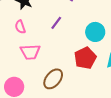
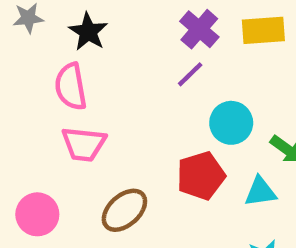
purple line: (56, 23) -> (190, 74), moved
pink semicircle: (20, 27) -> (71, 87), size x1.5

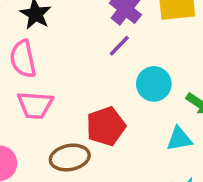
red pentagon: (201, 176) -> (106, 126), moved
brown ellipse: (124, 210) -> (70, 158), turned 33

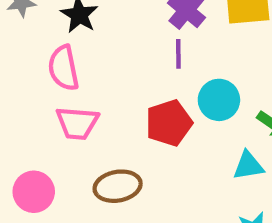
purple line: (119, 46) -> (178, 54), turned -45
red pentagon: (106, 126) -> (169, 123), moved

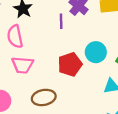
purple line: (178, 54) -> (61, 21), moved

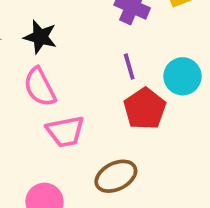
purple line: (61, 21) -> (129, 67), moved

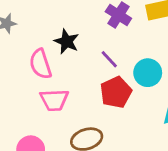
black star: (40, 37) -> (67, 41), moved
purple line: (129, 67) -> (109, 59), turned -36

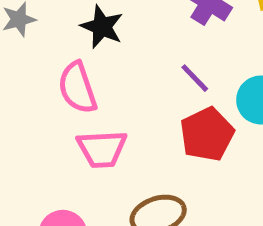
black star: (67, 41) -> (102, 27), moved

